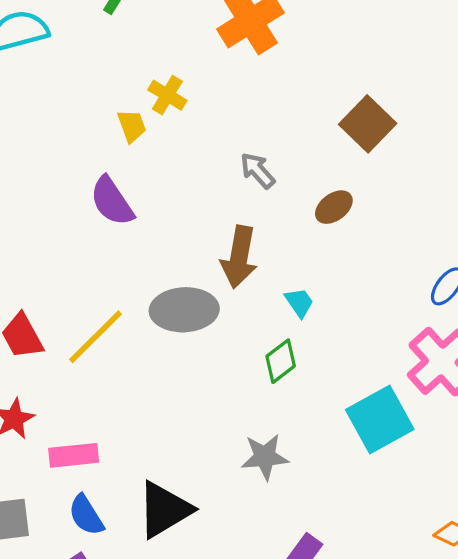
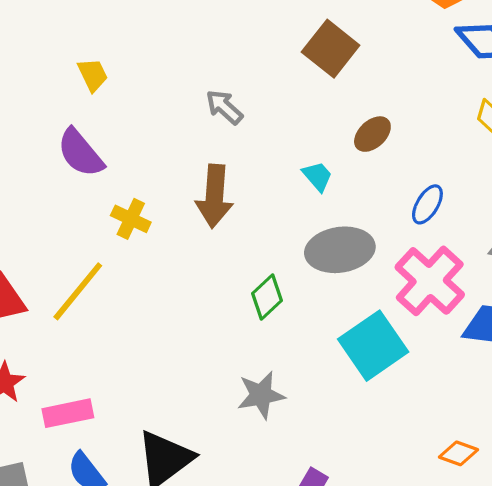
yellow cross: (167, 95) -> (131, 219), moved
brown ellipse: (334, 207) -> (372, 134), moved
cyan trapezoid: (299, 302) -> (317, 176), moved
gray ellipse: (184, 310) -> (340, 250), moved

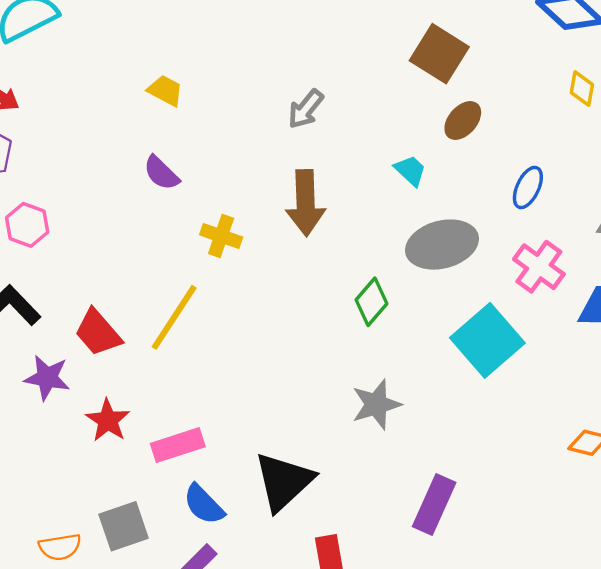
brown square: (331, 49) -> (439, 54), moved
yellow trapezoid: (93, 75) -> (165, 91), turned -30
gray arrow: (224, 107) -> (306, 109), turned -87
purple semicircle: (80, 153) -> (161, 173), size x0.7
pink cross: (430, 281) -> (539, 267), size x0.7

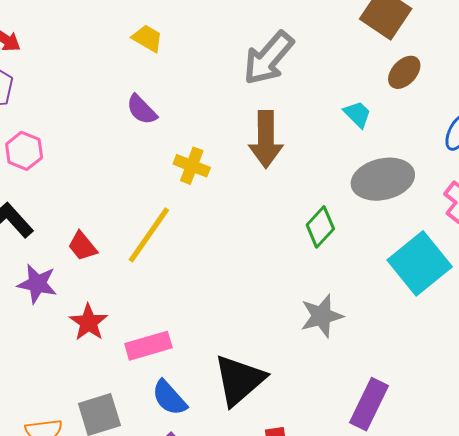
gray arrow: (306, 109) -> (268, 58), size x1.6
red trapezoid: (98, 333) -> (82, 246), size x0.7

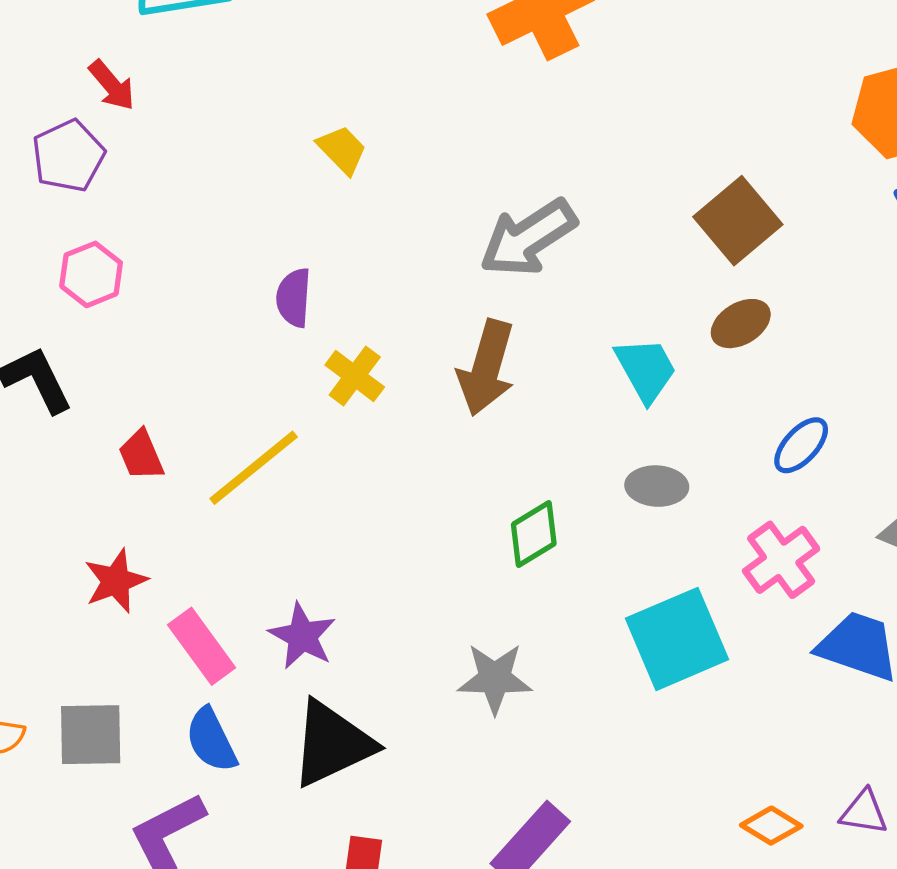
purple semicircle: (142, 110) -> (294, 298), moved, turned 32
cyan trapezoid: (357, 114) -> (646, 370), size x1.4
gray ellipse: (383, 179) -> (657, 486), size x0.6
purple star: (37, 284) -> (302, 636), moved
pink rectangle: (148, 346) -> (202, 646), turned 54

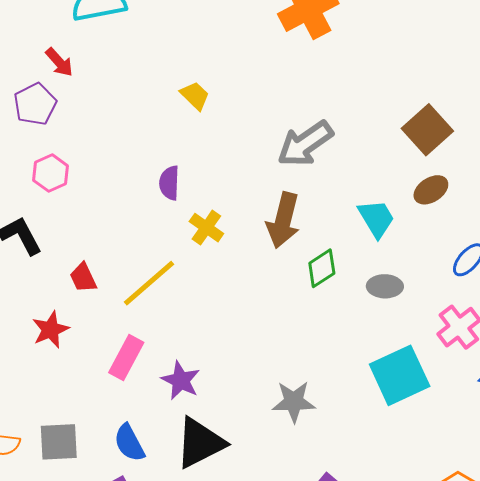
green diamond: (534, 534) -> (322, 268), moved
red star: (116, 581) -> (50, 330), moved
pink rectangle: (202, 646) -> (126, 358), moved, turned 66

